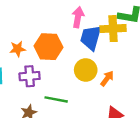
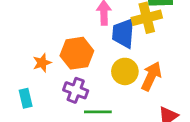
purple cross: (30, 76) -> (76, 90), moved, turned 36
orange arrow: (107, 78) -> (151, 76), size x1.5

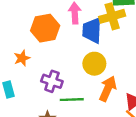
orange hexagon: (77, 53) -> (45, 28), moved
orange arrow: (151, 76) -> (108, 89), moved

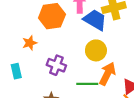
blue trapezoid: (92, 30) -> (95, 20), turned 115
green line: (72, 100) -> (87, 84), moved

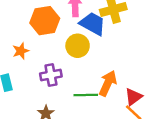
yellow circle: (96, 50) -> (78, 46), moved
purple cross: (56, 65) -> (51, 75), turned -30

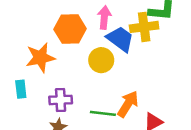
orange star: (21, 51) -> (40, 58), size x1.6
purple cross: (51, 75) -> (61, 100), moved

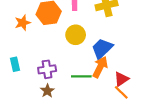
blue trapezoid: (120, 39) -> (102, 48), moved, turned -75
orange star: (40, 58) -> (23, 23), moved, size x0.7

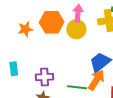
yellow circle: (76, 35) -> (76, 29), moved

